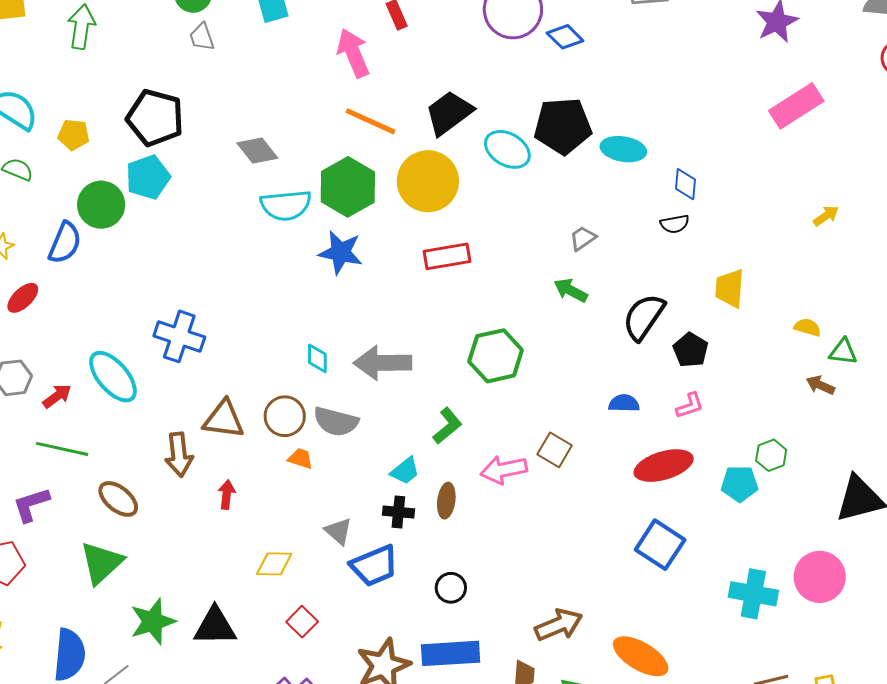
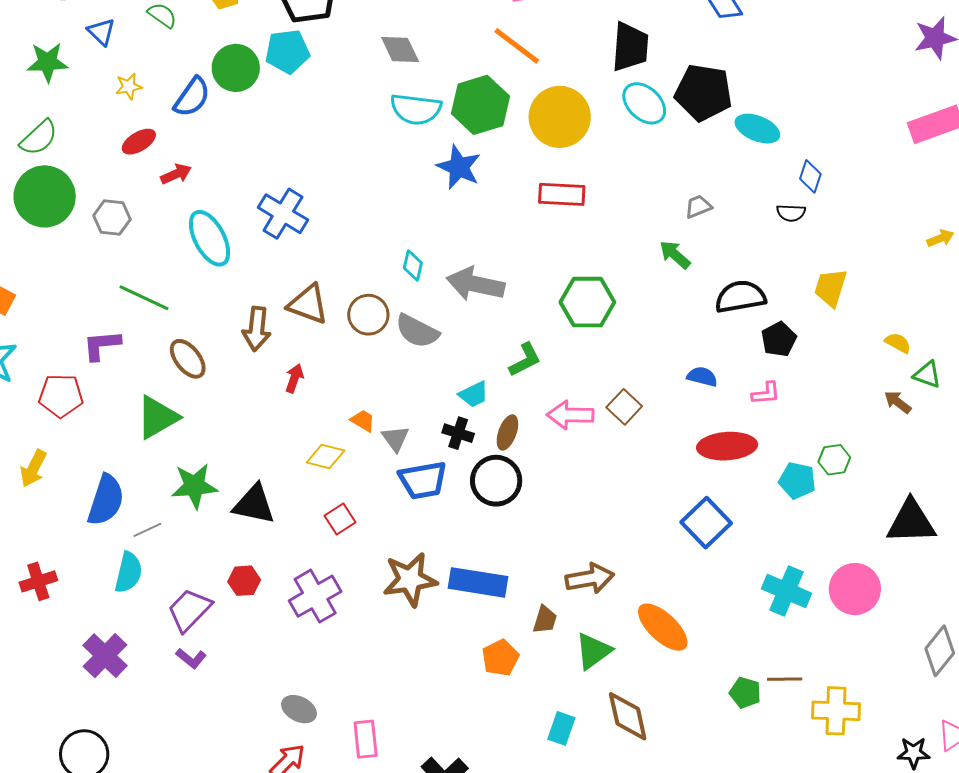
black trapezoid: (449, 113) -> (630, 47), moved, turned 118
black semicircle: (644, 317) -> (740, 297), turned 33
red arrow: (57, 396) -> (176, 174), moved
orange trapezoid: (300, 459) -> (363, 421), moved
black circle: (451, 588) -> (496, 481), moved, size x1.6

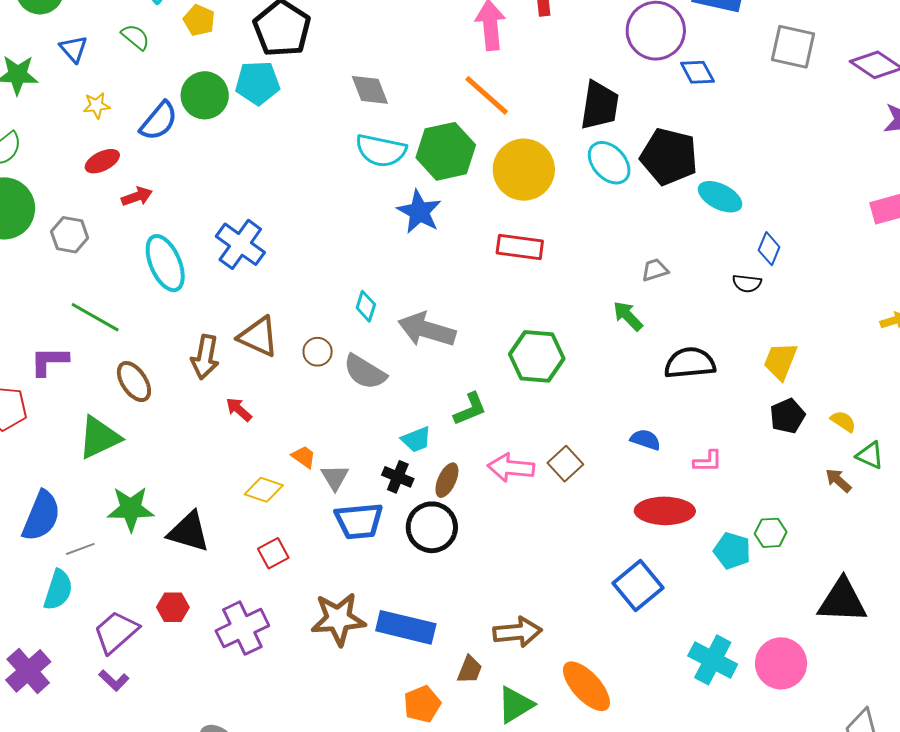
brown circle: (368, 315) -> (318, 352), size x0.7
black pentagon: (779, 339) -> (787, 416), moved
red arrow: (294, 378) -> (239, 409), turned -72

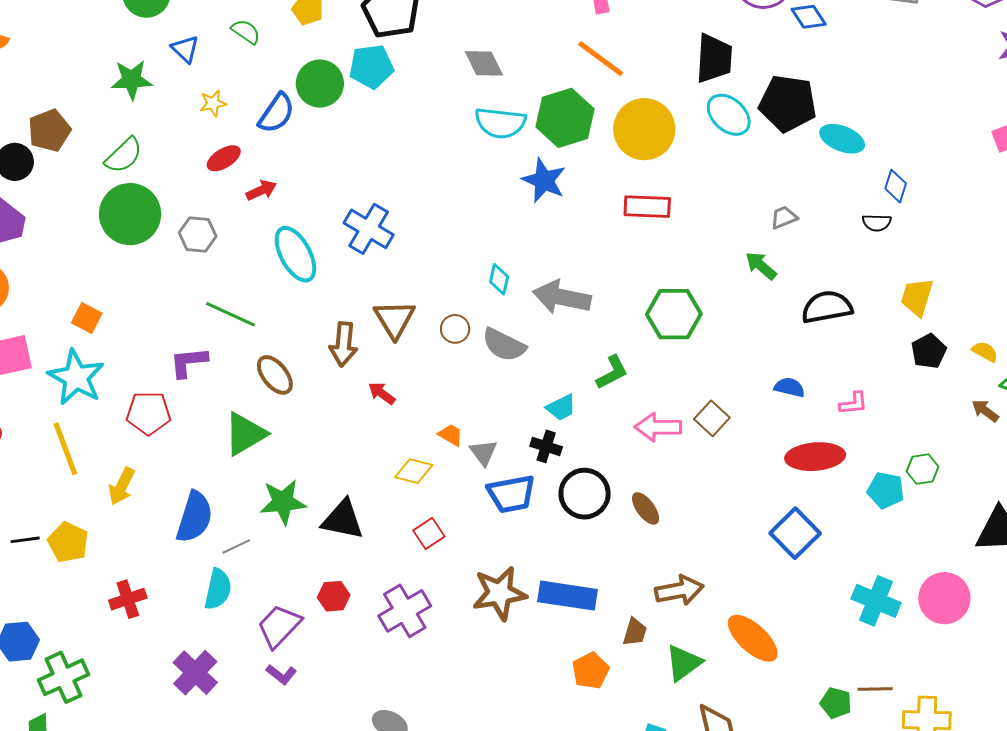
brown triangle: (258, 337) -> (395, 319), turned 39
brown ellipse: (447, 480) -> (646, 508), moved, turned -56

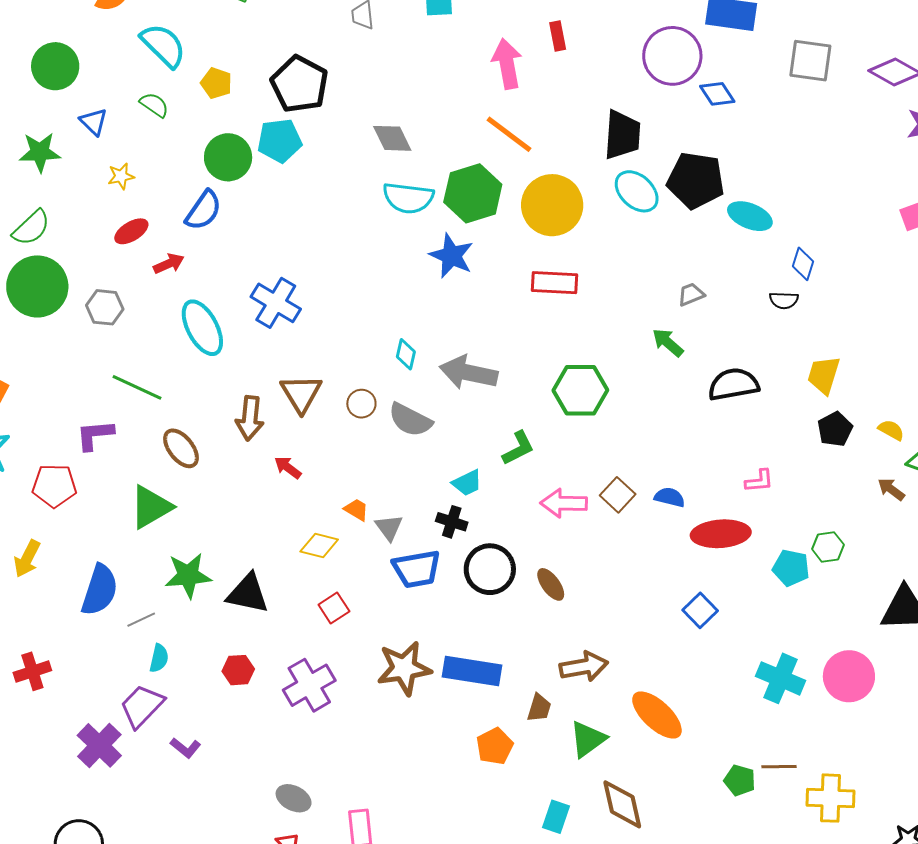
blue semicircle: (276, 113) -> (203, 210), moved
blue semicircle: (789, 387) -> (670, 497), moved
blue square: (795, 533) -> (700, 610), size x0.7
cyan semicircle: (218, 589) -> (159, 658), moved, size x0.7
purple trapezoid: (279, 626) -> (142, 706), moved

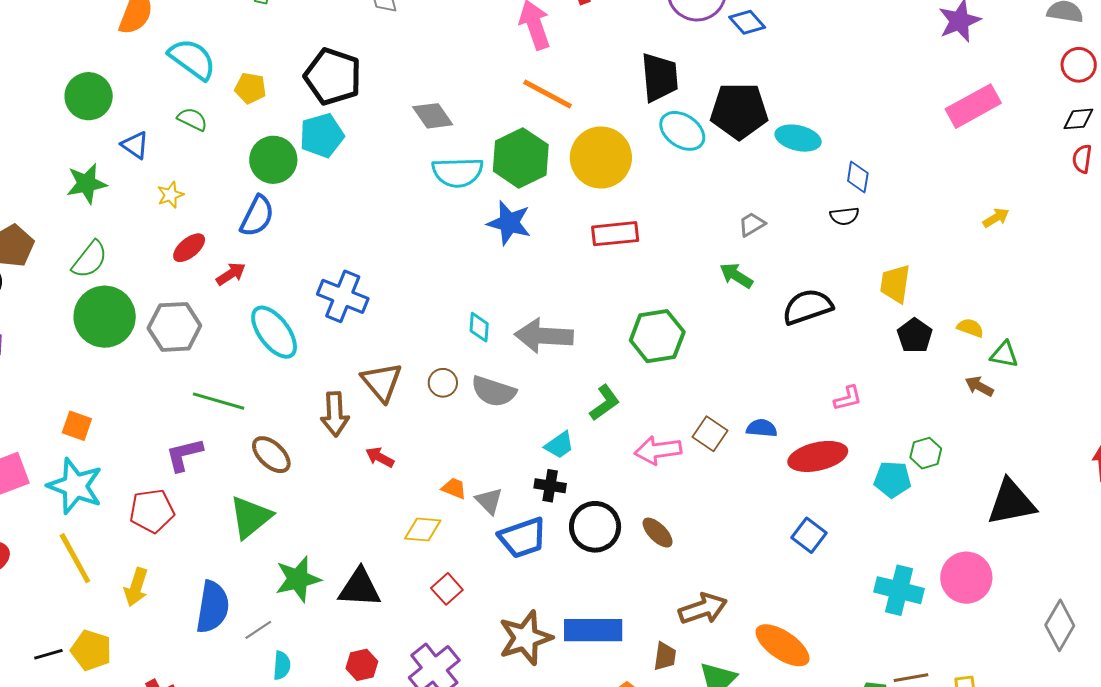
gray hexagon: (105, 307) -> (174, 327), size x1.4

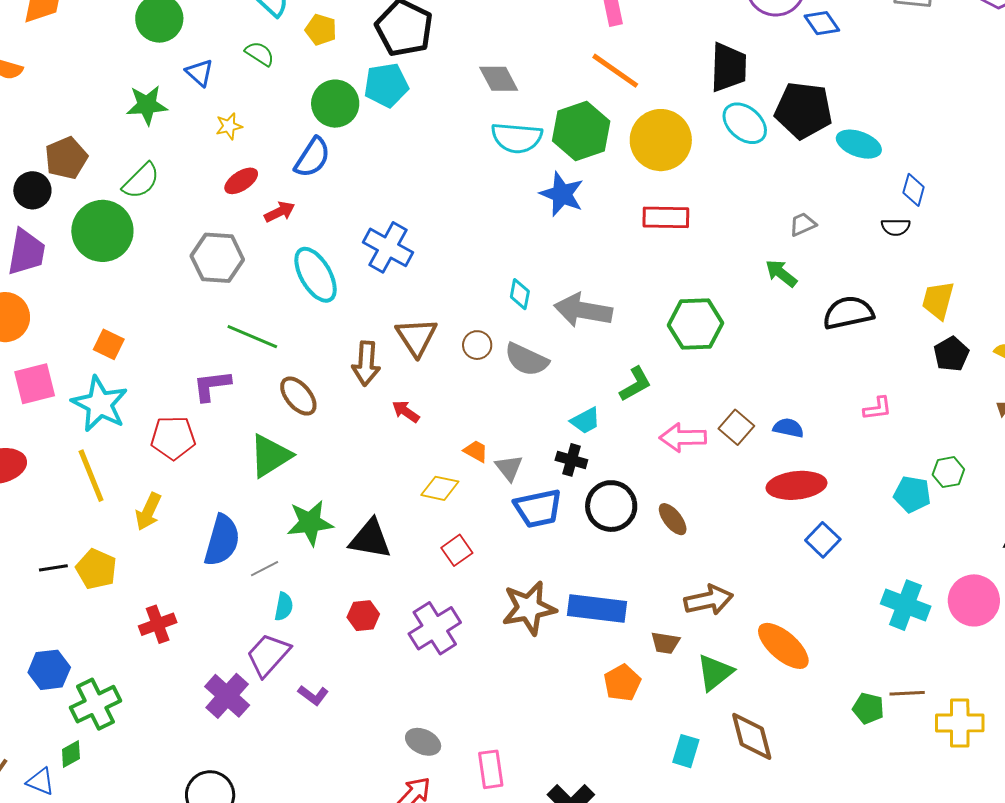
green circle: (105, 317) -> (102, 231), moved
red ellipse: (818, 456) -> (796, 485), moved
brown trapezoid: (665, 656) -> (665, 643), turned 84

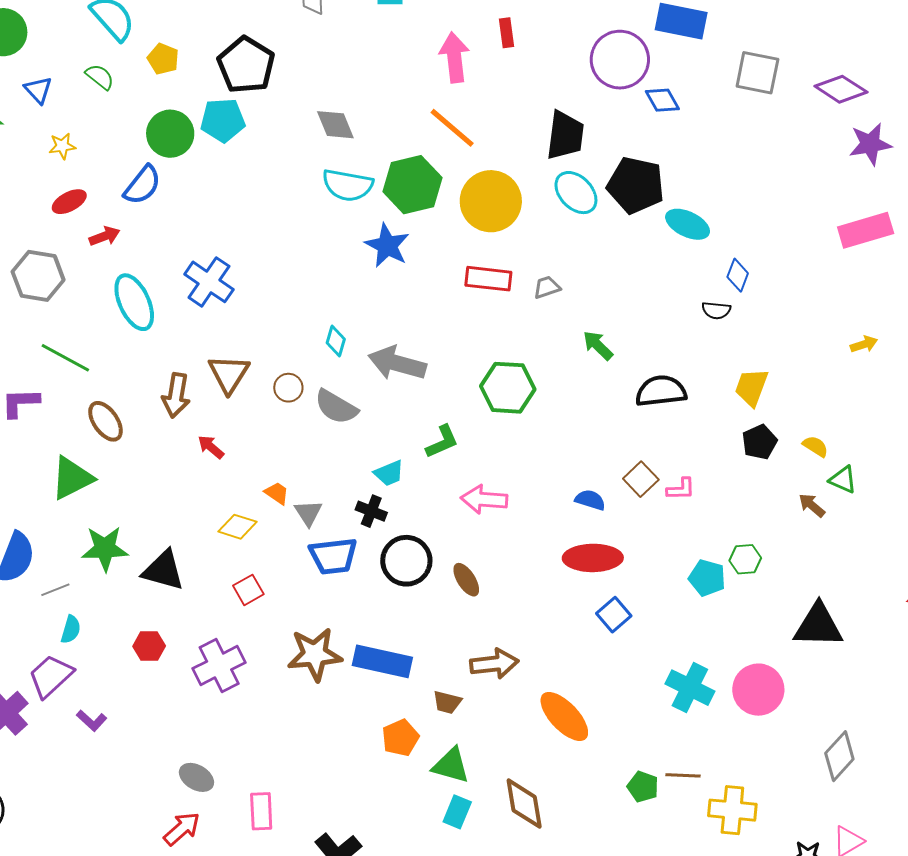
gray trapezoid: (803, 224) -> (547, 287), moved
brown square: (736, 427) -> (641, 479), moved
green triangle: (715, 672) -> (451, 765), moved, turned 48

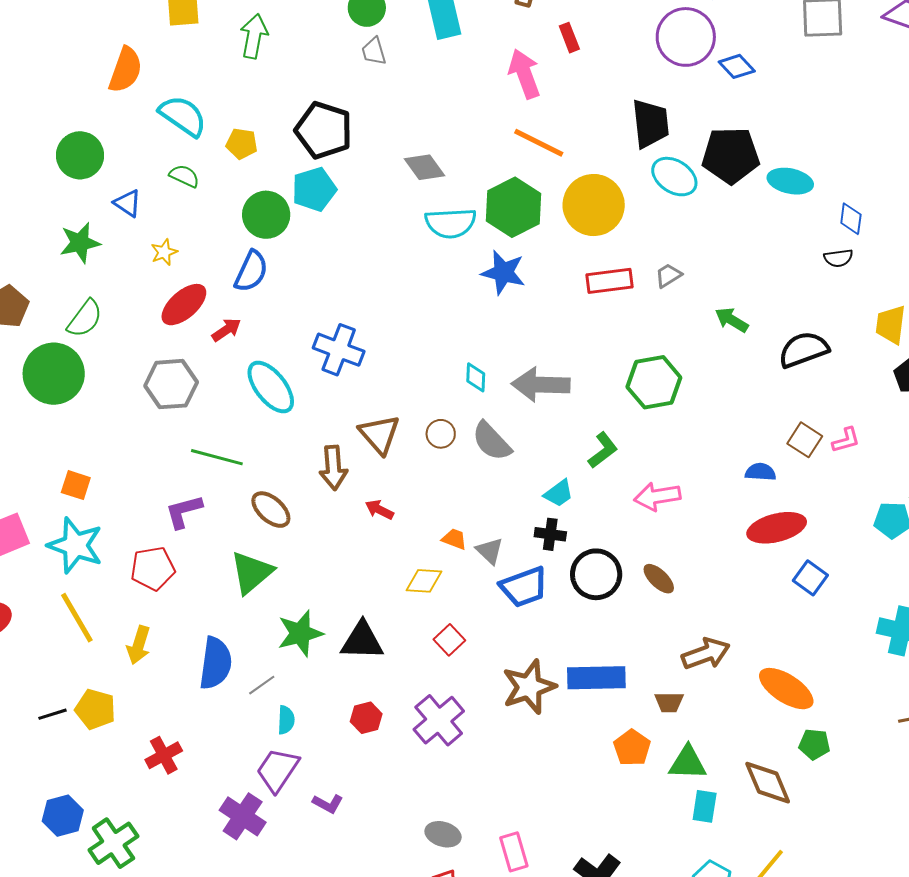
red ellipse: (69, 202) -> (184, 305), size x1.4
gray semicircle: (336, 407) -> (492, 441), turned 30
green pentagon: (643, 787) -> (814, 744), moved

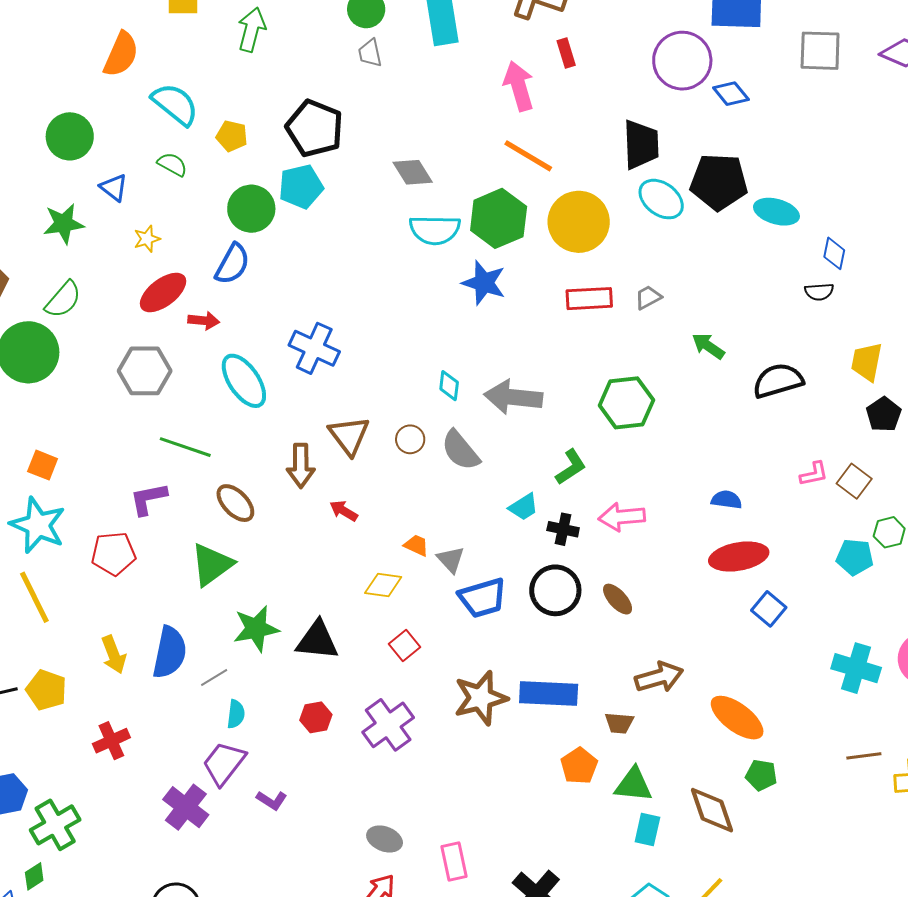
red arrow: (226, 330) -> (204, 321), turned 36
brown square: (805, 440) -> (854, 481), moved
black cross: (550, 534) -> (563, 529), moved
yellow arrow: (139, 645) -> (114, 655), moved, turned -42

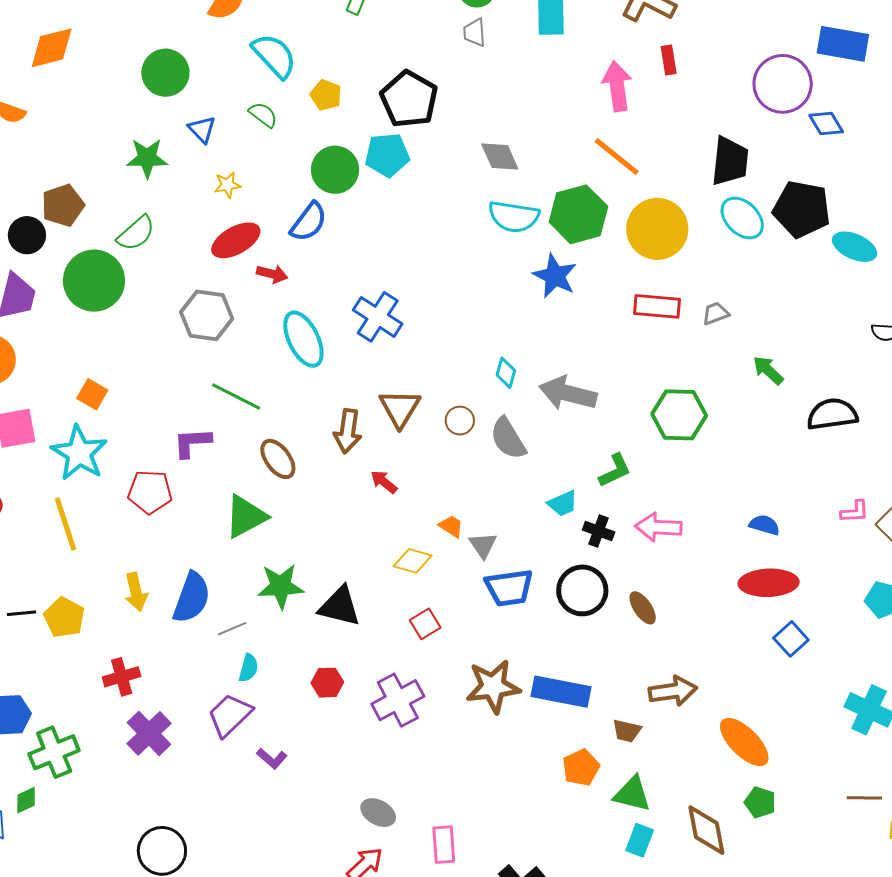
purple cross: (186, 807) -> (149, 733), moved

